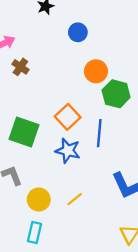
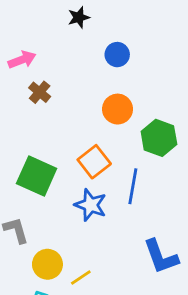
orange circle: (96, 71) -> (118, 109), moved
yellow line: (75, 199) -> (81, 277), moved

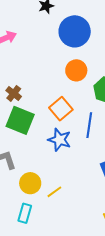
blue circle: (117, 55) -> (75, 31), size x1.8
brown cross: (40, 92) -> (14, 93), moved

